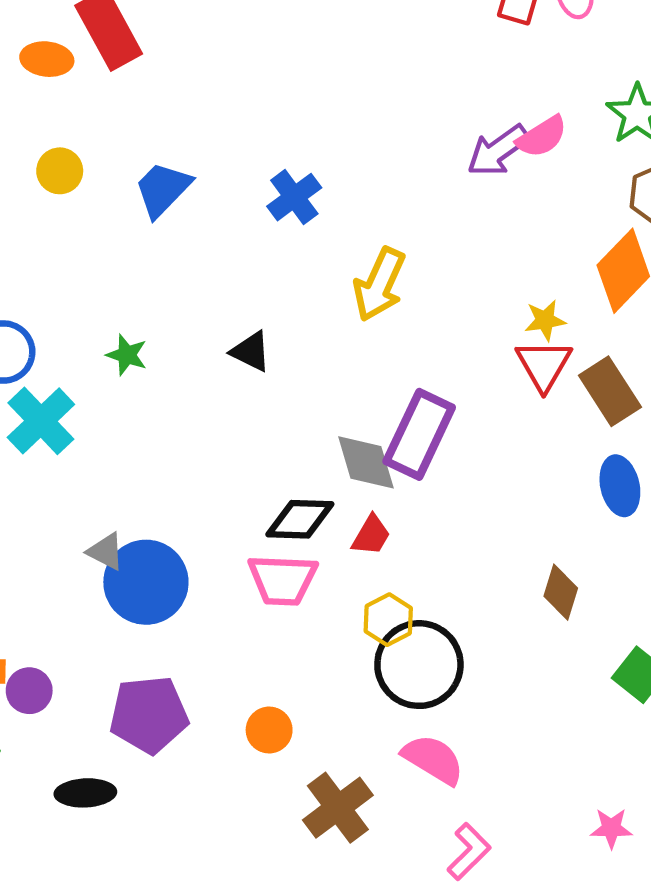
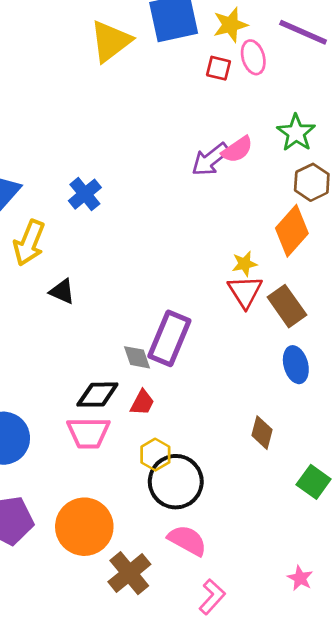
yellow arrow: (379, 284) -> (29, 243), moved
gray diamond: (366, 462) -> (137, 357), size x0.7
orange circle: (269, 730) -> (84, 527), size x2.0
pink star: (611, 828) -> (300, 578), turned 30

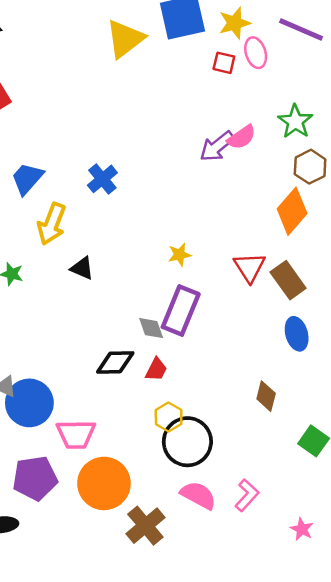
yellow star: (244, 264) -> (180, 255), moved
pink trapezoid: (88, 433) -> (76, 434), moved
pink L-shape: (212, 597) -> (247, 495), moved

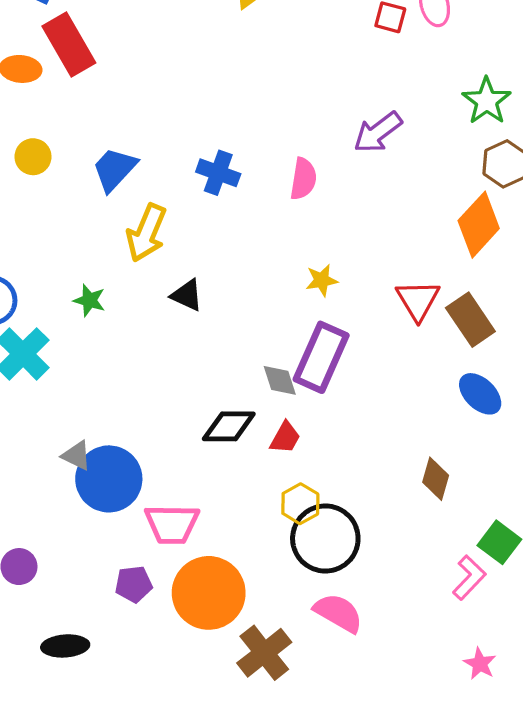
pink semicircle: (242, 137) -> (303, 179), moved, turned -48
blue cross: (102, 179) -> (218, 173), turned -32
blue ellipse: (297, 334) -> (480, 394), turned -32
purple pentagon: (35, 478) -> (134, 584), moved, size x0.6
pink L-shape: (247, 495) -> (469, 578), moved

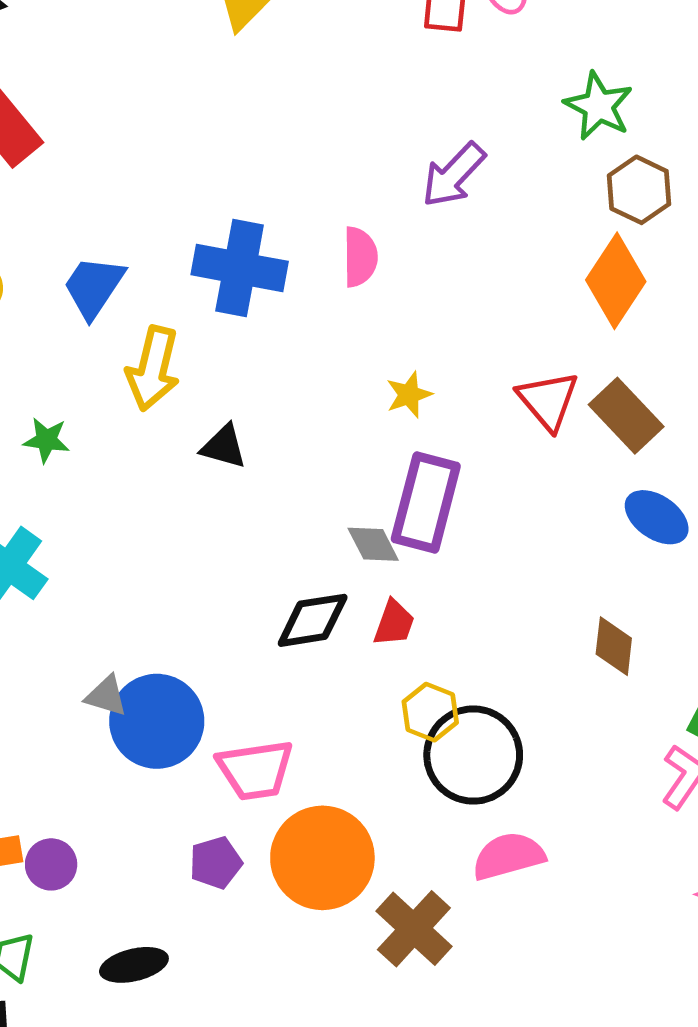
blue cross: (218, 173) -> (240, 268), size x1.5
green star: (89, 300) -> (46, 440), moved
pink semicircle: (338, 613) -> (508, 856), turned -36

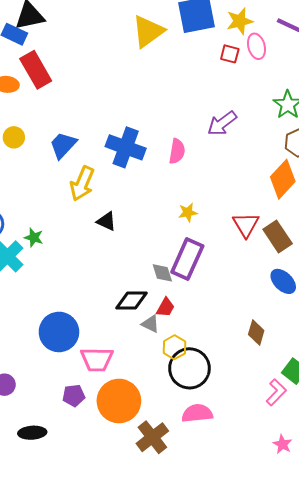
green star: (46, 440) -> (34, 238), moved
gray triangle: (106, 696) -> (150, 324), moved

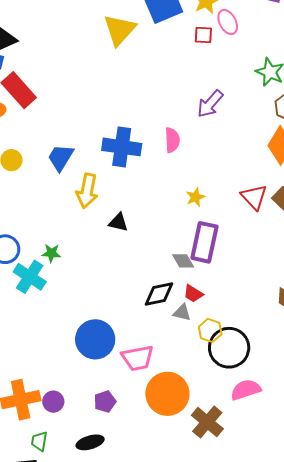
red trapezoid: (165, 307) -> (193, 294), turned 105
purple pentagon: (74, 395) -> (105, 402), moved

